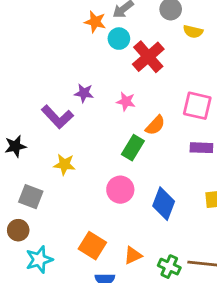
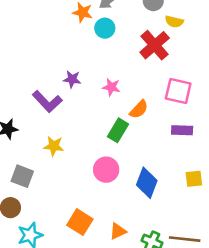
red cross: (148, 57) -> (155, 45), moved

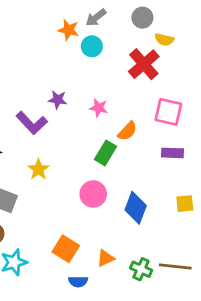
yellow star: (54, 146) -> (38, 169), turned 30

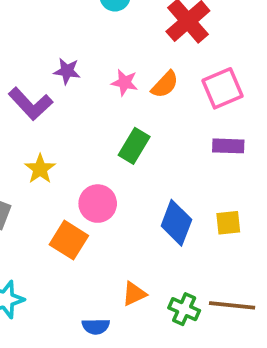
pink square: (168, 112) -> (223, 88), turned -36
orange semicircle: (127, 131) -> (165, 84), moved
pink circle: (93, 194) -> (98, 204), moved
yellow square: (185, 204) -> (228, 223), moved
orange square: (66, 249) -> (69, 240), moved

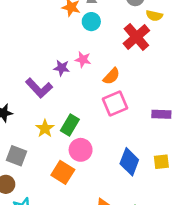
pink star: (125, 83) -> (83, 60), moved
orange semicircle: (165, 84) -> (111, 76), moved
pink square: (223, 88) -> (115, 104), moved
green rectangle: (134, 146) -> (70, 125), moved

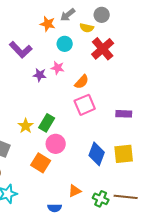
yellow semicircle: (154, 16) -> (87, 28), moved
cyan circle: (91, 22) -> (65, 44), moved
purple L-shape: (39, 88) -> (21, 50), moved
yellow square: (161, 162) -> (124, 154), size x1.5

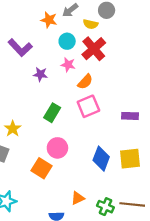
red cross: (103, 49) -> (94, 49), moved
pink star: (58, 68) -> (68, 65), moved
green rectangle: (47, 123) -> (52, 113), moved
yellow star: (26, 126) -> (13, 129), moved

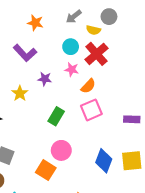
orange star: (49, 20) -> (35, 23), moved
yellow star: (13, 129) -> (20, 93), moved

